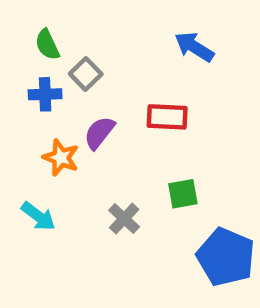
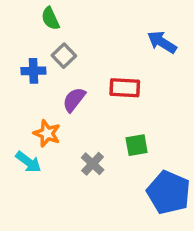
green semicircle: (47, 45) -> (50, 18), moved
blue arrow: (194, 47) -> (162, 42), moved
orange star: (61, 158) -> (47, 133), moved

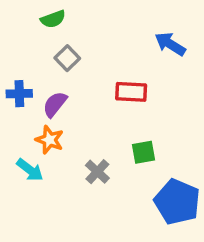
green semicircle: (50, 18) -> (53, 19), turned -85
blue cross: (33, 71) -> (19, 94), moved
purple semicircle: (74, 100) -> (55, 104), moved

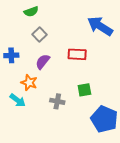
blue arrow: (170, 44) -> (100, 26), size x1.4
purple semicircle: (55, 104) -> (43, 62), moved
gray cross: (97, 172) -> (57, 101), turned -32

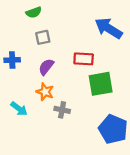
gray square: (40, 34) -> (43, 37), turned 32
orange star: (29, 83) -> (45, 92), moved
green square: (84, 90) -> (101, 84), moved, size x1.6

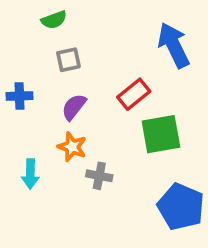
blue arrow: (109, 28) -> (174, 45), turned 32
red rectangle: (84, 59) -> (134, 94), turned -42
cyan arrow: (19, 109) -> (30, 174), turned 54

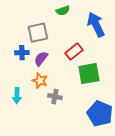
green semicircle: (54, 20) -> (63, 11), moved
gray square: (68, 60) -> (38, 33), size x1.5
blue cross: (19, 96) -> (22, 53), moved

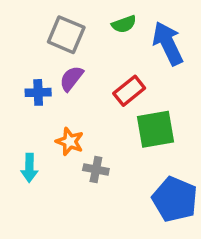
green semicircle: (63, 11) -> (124, 24), moved
gray square: (38, 33) -> (66, 35), moved, turned 35
purple semicircle: (41, 59) -> (71, 78), moved

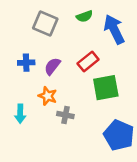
purple semicircle: (71, 78) -> (52, 66), moved

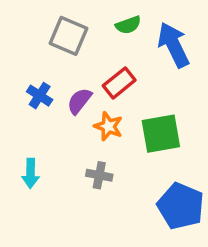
red rectangle: (88, 61) -> (119, 83), moved
blue cross: (26, 63) -> (40, 96), turned 35
orange star: (48, 96) -> (108, 126), moved

